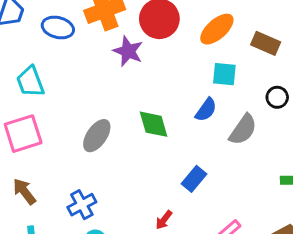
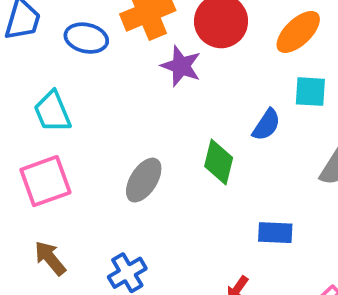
blue semicircle: (206, 110) -> (266, 125), moved
green diamond: (154, 124) -> (219, 162), turned 32
blue rectangle: (194, 179) -> (275, 233), turned 55

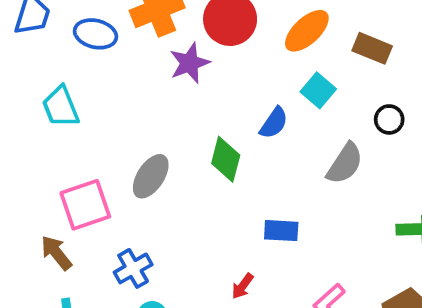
purple star: (181, 66) -> (190, 63), turned 30
cyan square: (310, 92) -> (318, 90), turned 36
pink square: (45, 181) -> (85, 205), moved

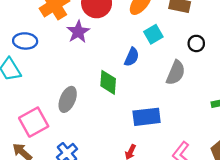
blue ellipse: (96, 34) -> (25, 41), moved
cyan square: (318, 90) -> (153, 34), turned 30
blue rectangle: (281, 231) -> (147, 117), size x1.4

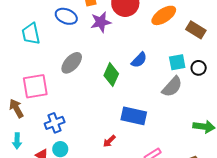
cyan square: (153, 34) -> (177, 62), moved
blue ellipse: (25, 41) -> (66, 16), moved
gray ellipse: (68, 99) -> (72, 63), moved

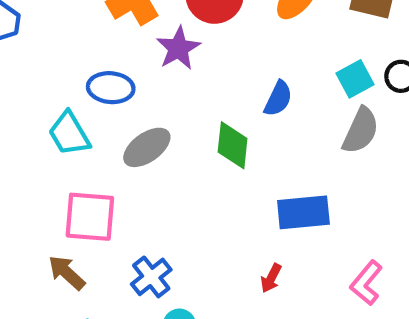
blue ellipse: (66, 16) -> (111, 88), moved
cyan trapezoid: (31, 34) -> (69, 134), moved
gray ellipse: (72, 63) -> (147, 147), turned 30
pink square: (35, 86) -> (90, 217), turned 32

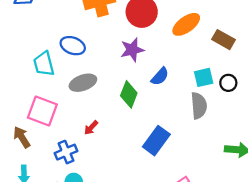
purple star: (178, 48) -> (132, 50), moved
gray semicircle: (361, 131) -> (199, 106), turned -45
blue rectangle: (303, 212) -> (156, 141), turned -64
red arrow: (271, 278) -> (91, 128), moved

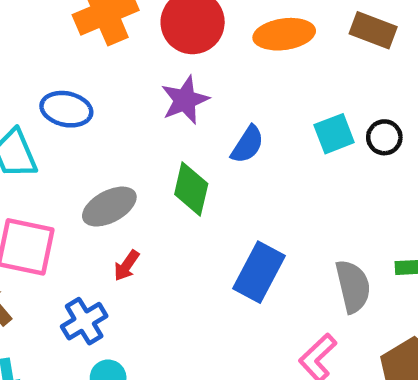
orange ellipse: (186, 24) -> (284, 34), turned 36
brown rectangle: (223, 40) -> (373, 30), moved
gray ellipse: (83, 83) -> (109, 207), moved
gray semicircle: (199, 106) -> (353, 286), moved

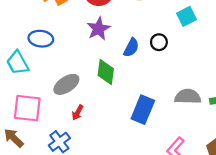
cyan square: (334, 134) -> (187, 16), moved
black circle: (384, 137) -> (159, 42), moved
gray semicircle: (353, 286) -> (188, 97), moved, turned -70

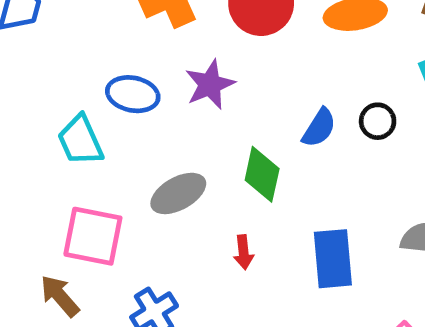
purple star: (99, 29) -> (210, 85), moved
blue rectangle: (143, 110) -> (333, 259), turned -32
red arrow: (78, 113) -> (244, 252), moved, turned -40

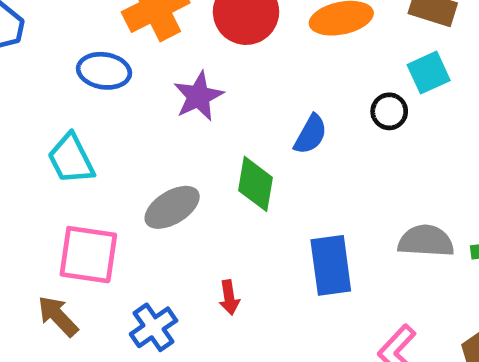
blue ellipse: (133, 94) -> (104, 71), moved
black circle: (378, 121) -> (389, 111), moved
red arrow: (244, 252) -> (229, 297), moved

